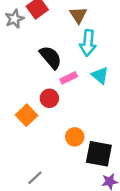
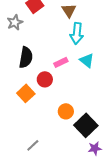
gray star: (14, 19) -> (15, 22), moved
black semicircle: (51, 57) -> (26, 57), moved, turned 50
black square: (99, 154) -> (86, 125), turned 35

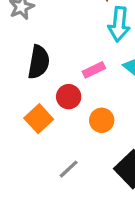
orange circle: (66, 111) -> (102, 120), moved
gray line: (33, 145) -> (69, 169), moved

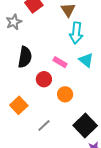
pink rectangle: (94, 70) -> (60, 62), turned 56
orange square: (39, 119) -> (19, 105), moved

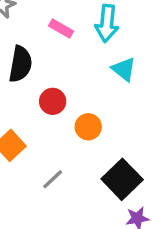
pink rectangle: (60, 62) -> (61, 28), moved

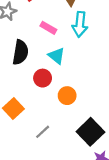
cyan triangle: (124, 69) -> (57, 56), moved

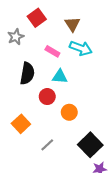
cyan arrow: (80, 24) -> (81, 48), turned -75
cyan triangle: (57, 56) -> (60, 77), turned -35

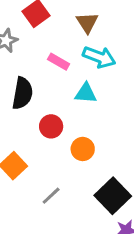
cyan triangle: (60, 77) -> (86, 93), moved

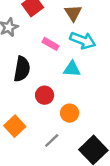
gray line: (51, 196) -> (52, 140), moved

